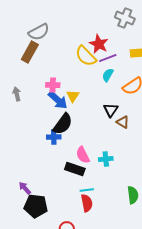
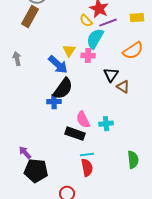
yellow semicircle: (86, 56) -> (86, 21), size x0.6
cyan semicircle: (108, 75) -> (95, 39), moved, size x1.5
pink cross: (53, 85) -> (88, 56), moved
yellow triangle: (73, 96) -> (69, 51), moved

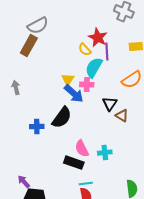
purple line: (108, 23) -> (107, 52), turned -72
blue arrow: (58, 65) -> (74, 94), moved
blue cross: (54, 102) -> (37, 127), moved

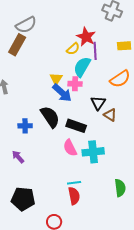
yellow semicircle: (85, 50) -> (73, 49), turned -88
black semicircle: (62, 118) -> (50, 117), turned -70
cyan cross: (105, 153) -> (93, 152), size x1.5
black rectangle: (74, 163) -> (76, 126), moved
purple arrow: (24, 182) -> (18, 157), moved

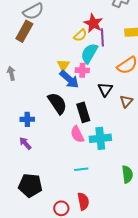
brown triangle: (110, 115) -> (126, 101), moved, turned 40
blue cross: (25, 126) -> (27, 119), moved
black rectangle: (76, 126) -> (83, 112), turned 54
red semicircle: (74, 196) -> (83, 201), moved

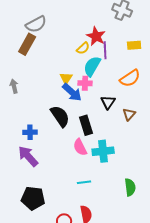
purple arrow: (25, 143) -> (28, 156), size x1.6

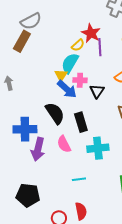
cyan semicircle: (92, 66) -> (70, 63), moved
black triangle: (108, 102) -> (97, 91), moved
blue cross: (30, 132) -> (25, 129), size x1.6
pink semicircle: (80, 147) -> (64, 144), moved
purple arrow: (28, 156) -> (38, 149), moved, turned -125

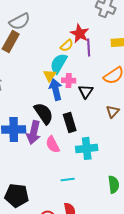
blue arrow: (67, 89) -> (56, 89), turned -145
purple arrow: (38, 149) -> (34, 132), moved

